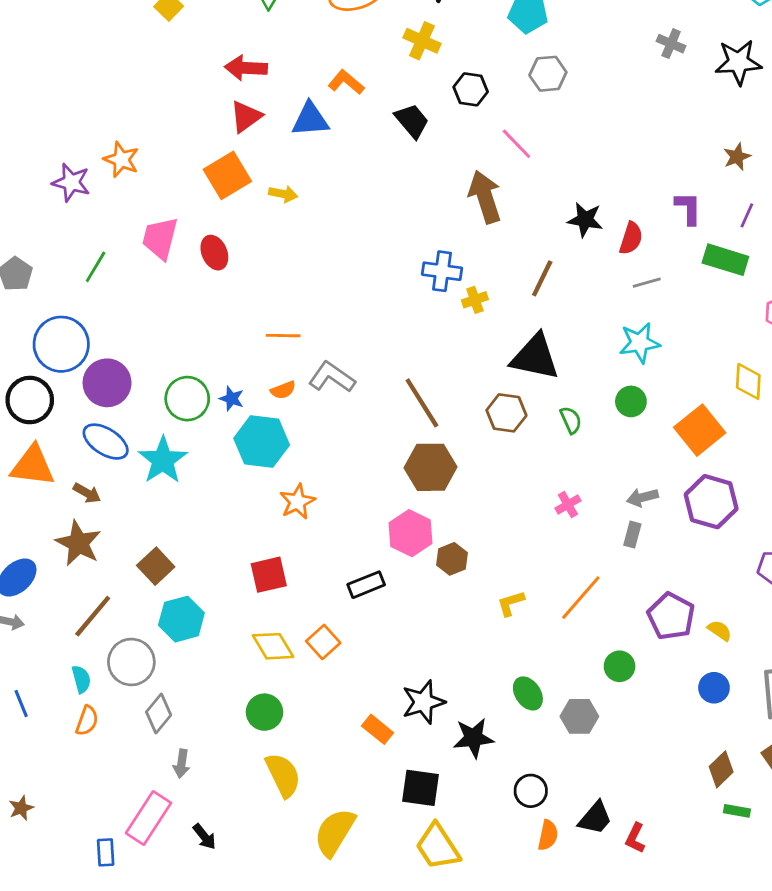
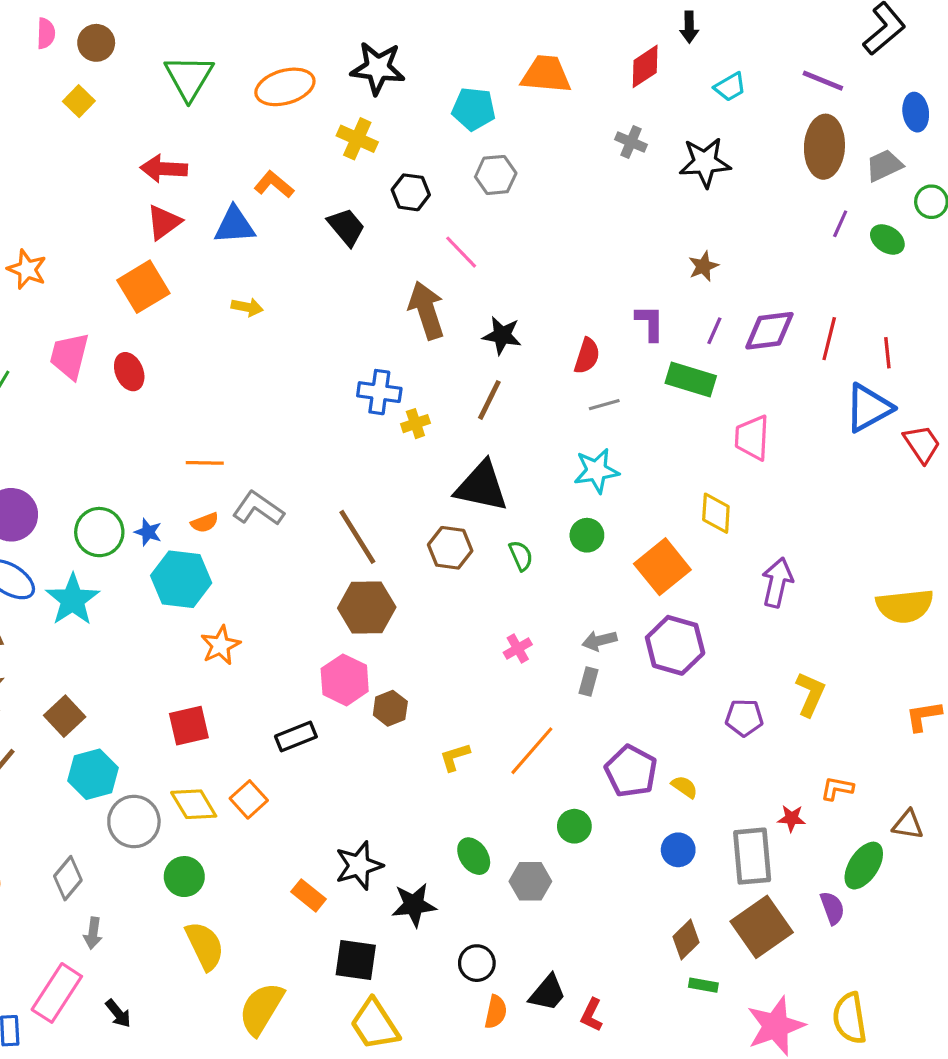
yellow arrow: (283, 194) -> (247, 307), moved
black star: (585, 220) -> (502, 335), moved
gray circle: (131, 662) -> (134, 821), moved

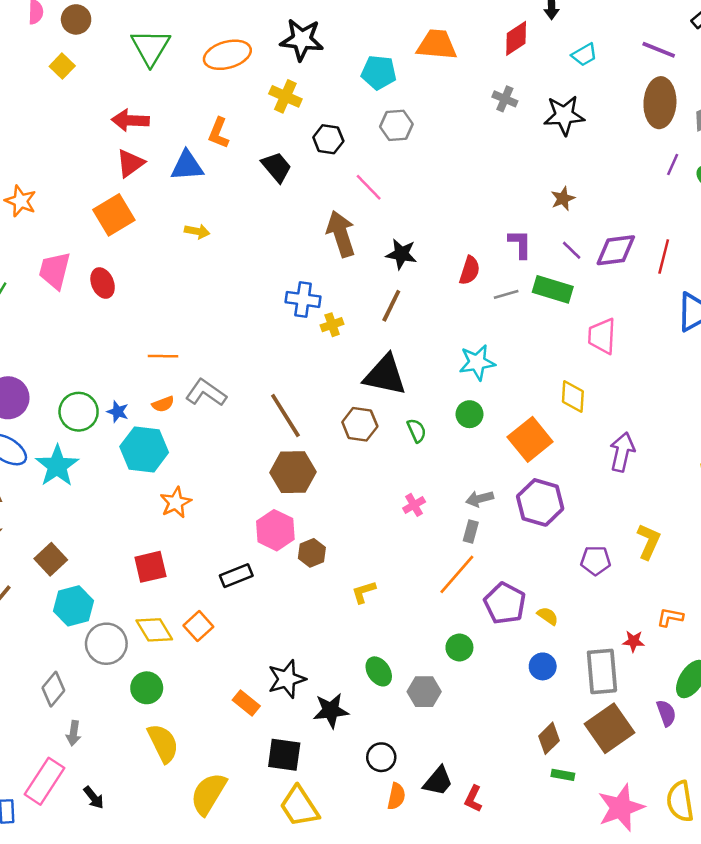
orange L-shape: (274, 184) -> (219, 133), turned -108
purple line: (714, 331) -> (572, 250), turned -70
gray line: (604, 405) -> (506, 294), moved
orange line: (532, 751) -> (457, 574), moved

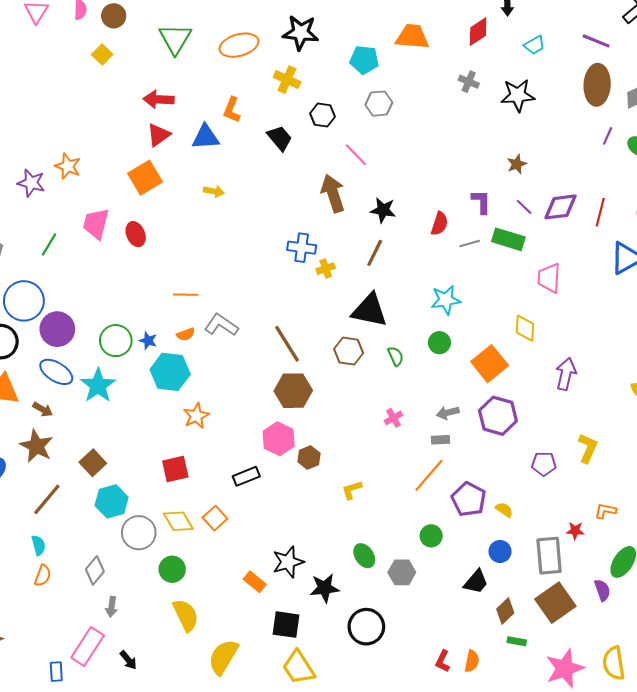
gray rectangle: (471, 531) -> (440, 440), turned 72
black circle: (381, 757) -> (366, 627), size x1.5
black trapezoid: (438, 781) -> (476, 582), moved
orange semicircle: (396, 796) -> (472, 661), moved

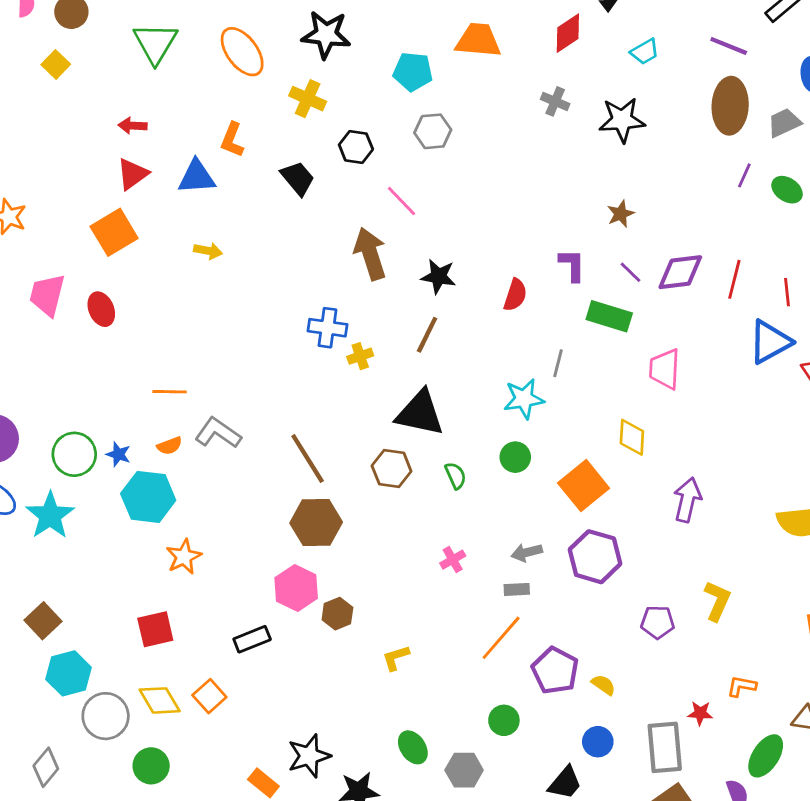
orange ellipse: (239, 45) -> (242, 52), turned 69
red arrow: (159, 99) -> (133, 126), size x0.7
gray line: (470, 243) -> (558, 363), moved, turned -60

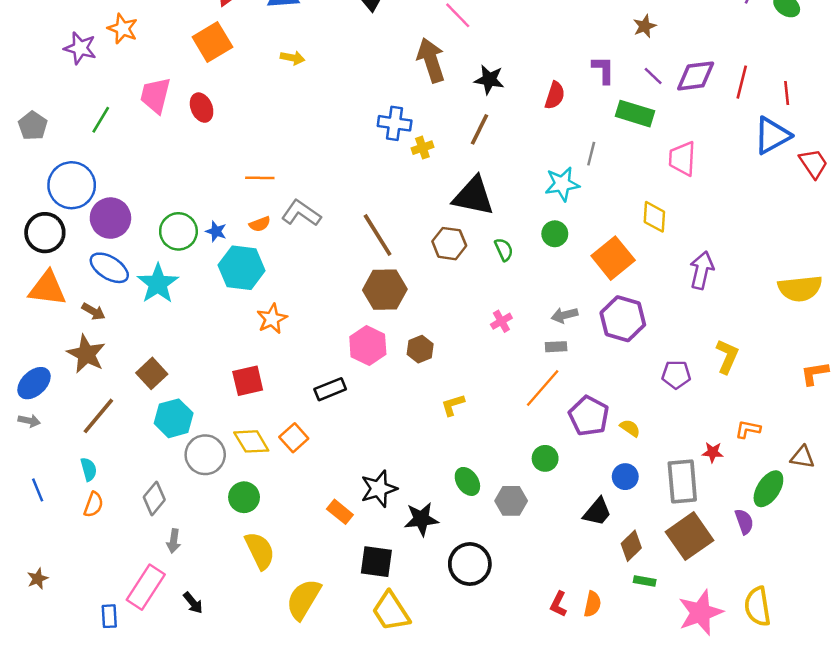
brown hexagon: (337, 614) -> (420, 349), moved

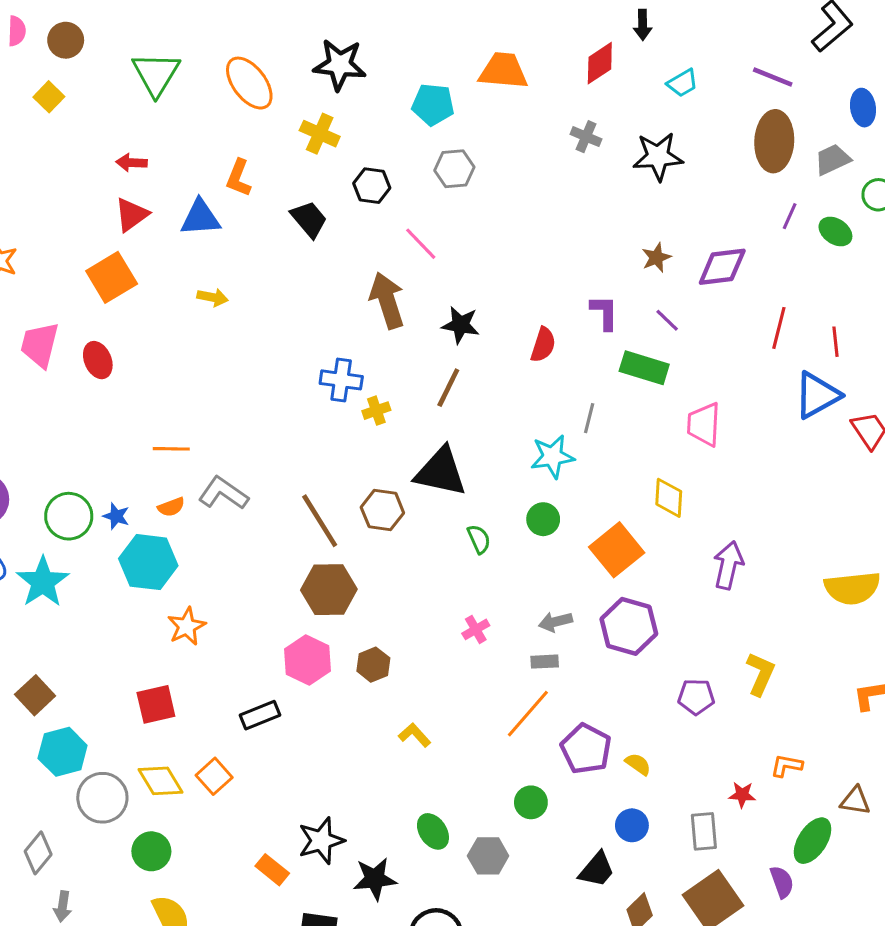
purple diamond: (696, 76) -> (722, 267), moved
brown hexagon: (449, 244) -> (382, 510), moved
yellow L-shape: (453, 405) -> (415, 735), turned 65
gray rectangle: (682, 481) -> (704, 831), size x0.7

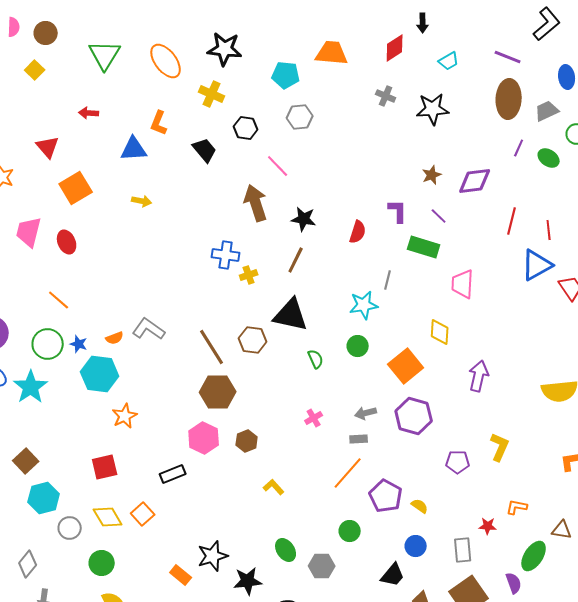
red triangle: (131, 215) -> (48, 147), moved, turned -35
orange line: (171, 449) -> (59, 300), moved, turned 40
gray circle: (102, 798) -> (70, 528), size x0.7

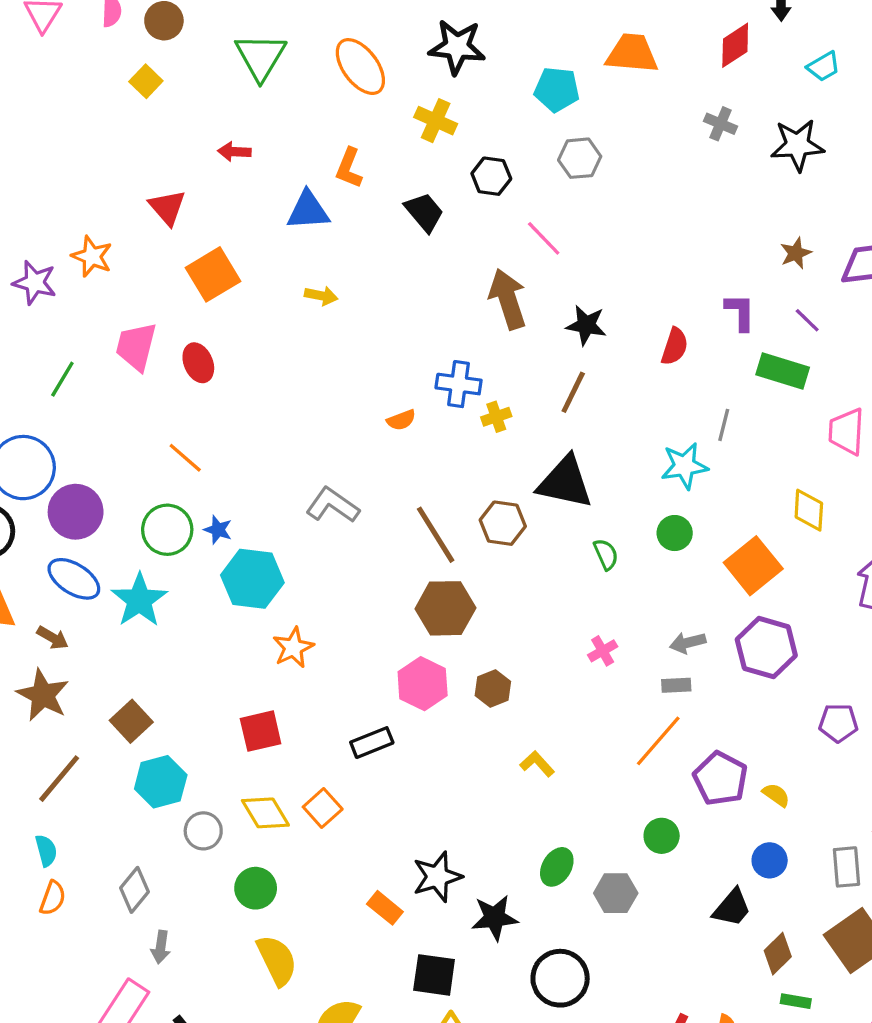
orange semicircle: (115, 338) -> (401, 420), moved
green ellipse: (286, 550) -> (557, 867), turned 65

